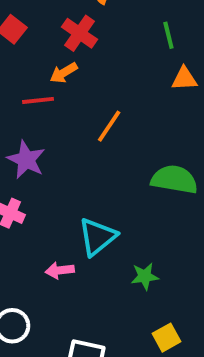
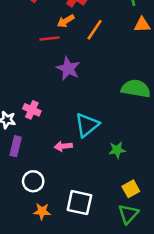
orange line: (109, 126) -> (95, 30), moved
purple star: (26, 160) -> (68, 69), moved

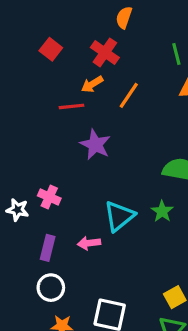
purple rectangle: (16, 146) -> (48, 248), moved
green star: (117, 150) -> (162, 211), moved, turned -30

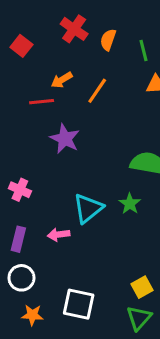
orange semicircle: (124, 17) -> (108, 40), moved
red cross: (105, 52) -> (74, 29), moved

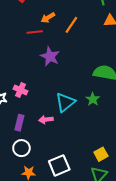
white square: (79, 304) -> (59, 165), turned -35

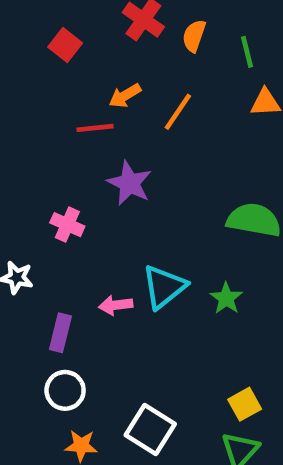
pink cross: (20, 90) -> (67, 225), moved
green star: (93, 99) -> (226, 298), moved
pink arrow: (46, 120) -> (116, 305), moved
white square: (59, 165) -> (150, 430), turned -35

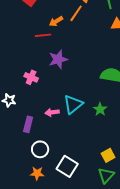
orange line: (178, 112) -> (76, 13), moved
purple star: (130, 183) -> (58, 59), turned 30
white circle: (65, 390) -> (40, 149), moved

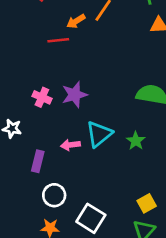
purple star: (58, 59) -> (75, 95), moved

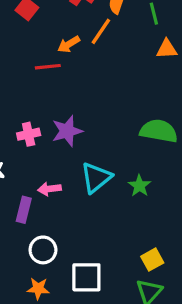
pink cross: (42, 97) -> (29, 134), turned -36
pink arrow: (70, 145) -> (49, 189), moved
white square: (91, 218) -> (86, 277), turned -32

